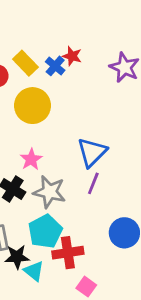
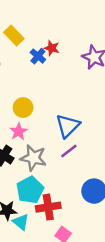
yellow rectangle: (25, 63) -> (14, 35), moved
yellow circle: (33, 106) -> (23, 108), moved, size x0.7
purple line: (93, 183) -> (69, 151), turned 30

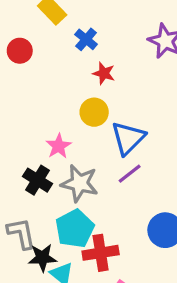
red star: (52, 48) -> (104, 73), moved
yellow circle: (23, 108) -> (94, 112), moved

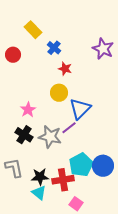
pink star: (59, 146) -> (28, 110), moved
purple line: (130, 174) -> (69, 128), moved
cyan pentagon: (75, 229) -> (81, 165), moved
black star: (42, 258) -> (40, 177), moved

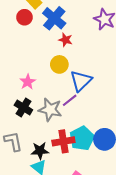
blue cross: (54, 48) -> (54, 18), size x1.6
red circle: (13, 55) -> (24, 17), moved
red cross: (63, 180) -> (63, 141), moved

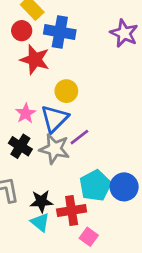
blue cross: (54, 18) -> (60, 32), turned -30
red star: (66, 40) -> (35, 60), moved, size x1.6
blue triangle: (81, 81) -> (55, 119), moved
red cross: (63, 141) -> (72, 211), moved

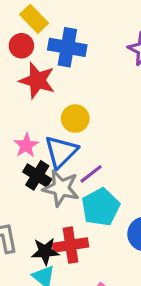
black cross: (20, 146) -> (37, 175), moved
cyan pentagon: (95, 186) -> (101, 207), moved
red cross: (72, 211) -> (70, 245), moved

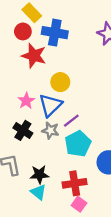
black cross: (37, 175) -> (23, 130), moved
gray star: (61, 188) -> (50, 130), size x0.7
red cross: (70, 245) -> (75, 183), moved

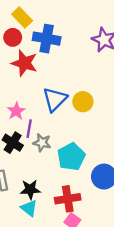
yellow circle: (60, 82) -> (83, 102), moved
blue triangle: (50, 105) -> (55, 99), moved
purple line: (71, 121) -> (29, 129), moved, turned -42

